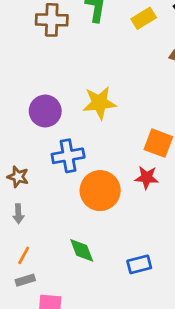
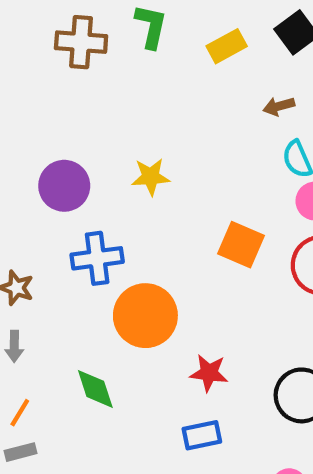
yellow star: (99, 103) -> (151, 177), size x0.7
red star: (147, 177) -> (209, 373), moved
green diamond: (82, 250) -> (95, 389), moved

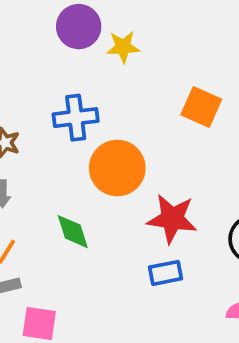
purple circle: (64, 186) -> (79, 27), moved
red star: (209, 373) -> (172, 219), size x1.5

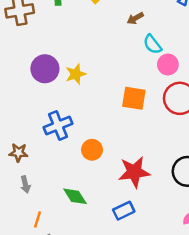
orange circle: (117, 168) -> (92, 150), size x0.6
blue rectangle: (165, 273) -> (124, 211), moved

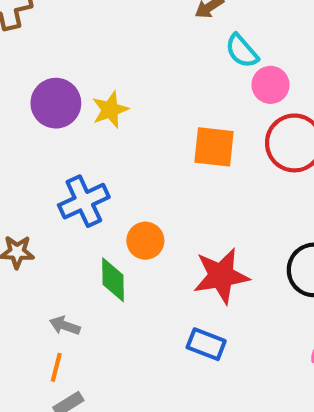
gray arrow: (25, 184) -> (65, 326), moved, turned 126
green diamond: (75, 196) -> (113, 280), moved, turned 35
blue rectangle: (124, 211) -> (206, 344), turned 50

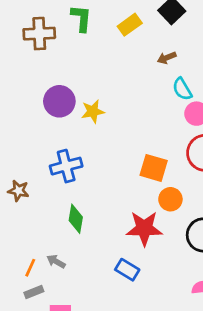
orange square: (214, 147) -> (154, 168), moved
orange circle: (145, 241) -> (170, 199), moved
gray arrow: (65, 326) -> (56, 261), moved

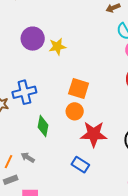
blue cross: (66, 166) -> (24, 92), moved
orange square: (154, 168) -> (79, 88), moved
orange circle: (170, 199) -> (75, 111), moved

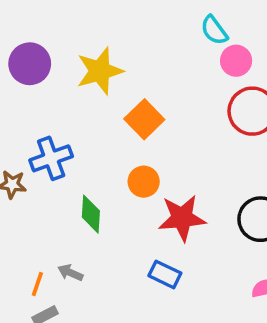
purple circle: (33, 39) -> (30, 64), moved
yellow star: (57, 47) -> (100, 71), size x1.5
orange square: (79, 88) -> (144, 119), moved, turned 35

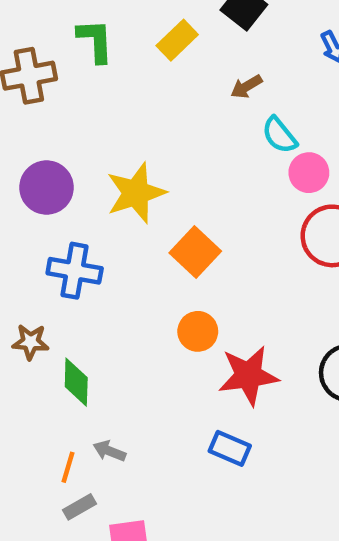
blue cross: (51, 158) -> (75, 271), moved, turned 33
green diamond: (91, 214) -> (76, 382), moved

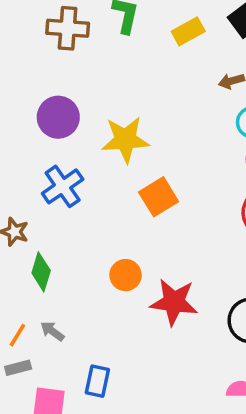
blue cross: (75, 271) -> (63, 186), turned 30
orange circle: (198, 331) -> (126, 275), moved
blue rectangle: (230, 448) -> (97, 381), moved, turned 64

